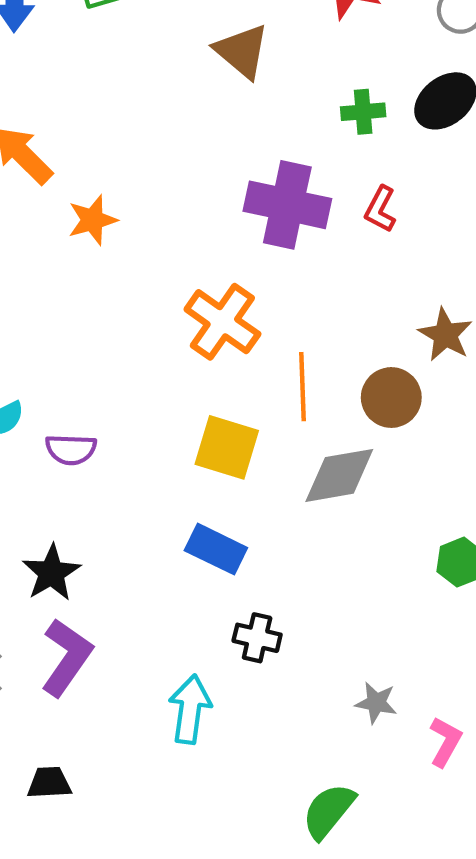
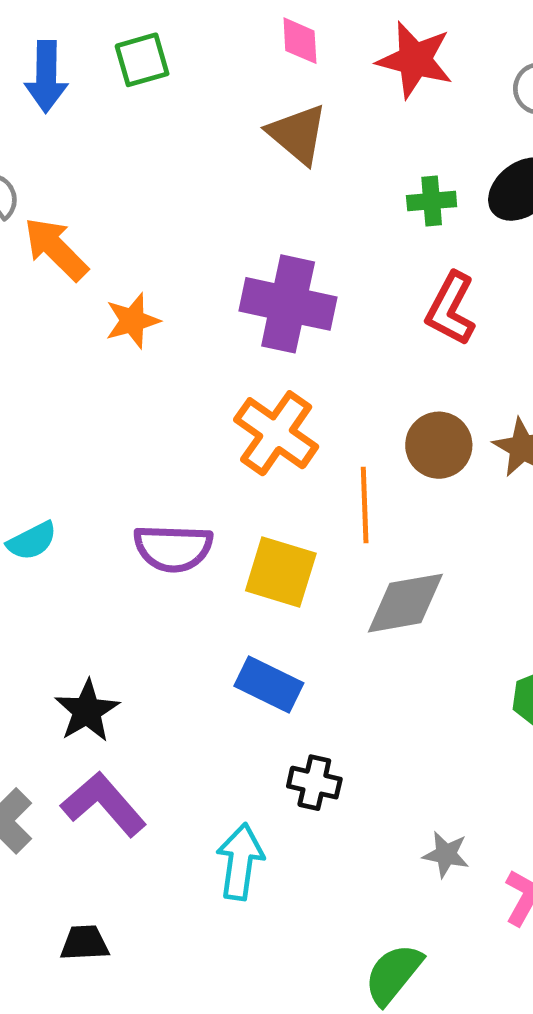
purple cross: (287, 205) -> (288, 304), moved
red L-shape: (380, 209) -> (451, 309), size x1.4
brown circle: (391, 398) -> (439, 445), moved
purple semicircle: (71, 449) -> (173, 548), moved, size x1.4
purple L-shape: (67, 657) -> (104, 804), turned -76

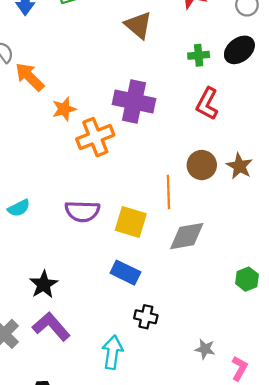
orange cross: (276, 433) -> (95, 137), moved, turned 33

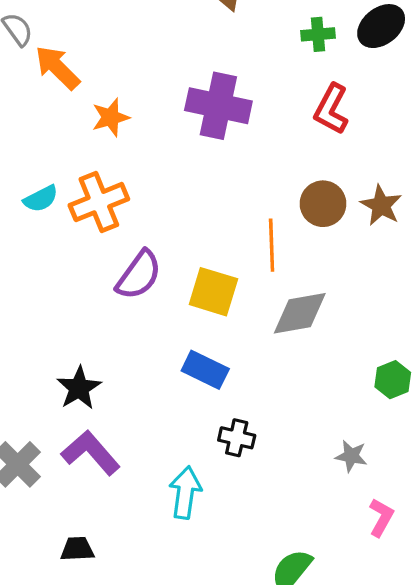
orange cross: (95, 137) -> (99, 202), moved
cyan semicircle: (19, 208) -> (41, 199), moved
purple semicircle: (82, 211) -> (139, 275), turned -56
gray star: (205, 349) -> (351, 456), moved

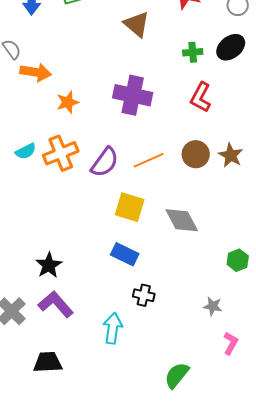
orange arrow: (57, 68) -> (36, 72), turned 144
orange line: (272, 245) -> (149, 160), moved, turned 68
purple semicircle: (139, 275) -> (105, 162), moved
gray diamond: (300, 313) -> (182, 220), turned 72
black trapezoid: (77, 549) -> (48, 362), size x1.4

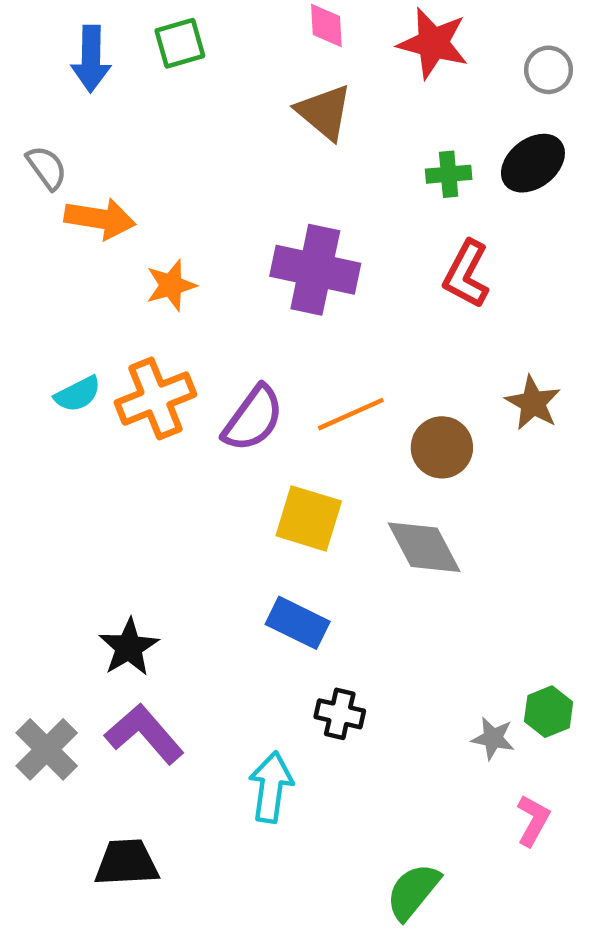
brown circle: (196, 154) -> (442, 447), moved
green hexagon: (238, 260) -> (549, 712), moved

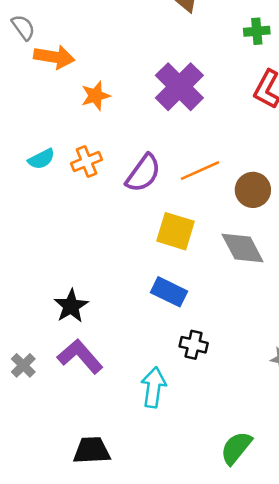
purple cross: (315, 270) -> (179, 87), turned 33
orange cross: (155, 399) -> (86, 162), size x0.7
gray cross: (47, 749) -> (23, 365), size x0.7
black trapezoid: (127, 863) -> (92, 450), moved

